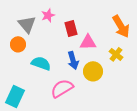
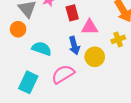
yellow cross: (116, 54) -> (118, 39), turned 32
cyan rectangle: (15, 96) -> (28, 82), moved

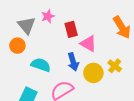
pink triangle: (90, 27) -> (88, 44), turned 30
yellow cross: (118, 39) -> (115, 66), moved, turned -32

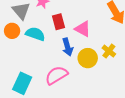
red rectangle: (71, 29) -> (58, 22), moved
cyan semicircle: (41, 65) -> (35, 34), moved

